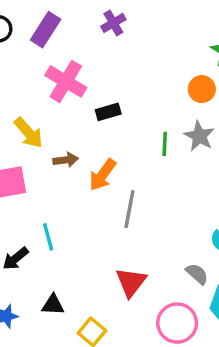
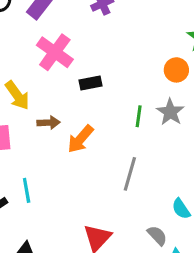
gray line: (129, 209) -> (130, 174), moved

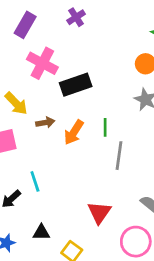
black rectangle: (91, 83) -> (76, 85), size x1.6
green line: (139, 116) -> (105, 127), moved

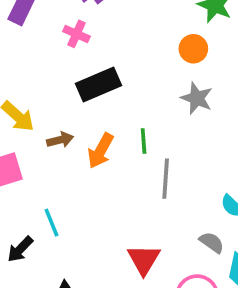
pink cross: (42, 63) -> (76, 34), moved, size x0.6

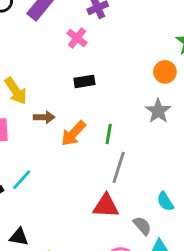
black rectangle: (98, 84) -> (84, 81), size x0.6
cyan line: (52, 223) -> (22, 180), turned 50
red triangle: (144, 259) -> (106, 206), moved, turned 48

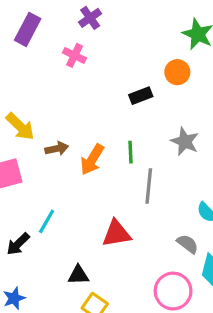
black rectangle: (84, 81) -> (141, 96), moved
gray star: (158, 111) -> (185, 141), moved
red triangle: (106, 206) -> (116, 234), moved
black triangle: (19, 237) -> (78, 275), moved

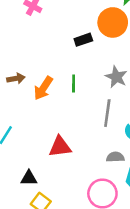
orange circle: (177, 72) -> (113, 22), size x1.5
gray line: (149, 186) -> (107, 113), moved
gray semicircle: (188, 244) -> (115, 157), turned -42

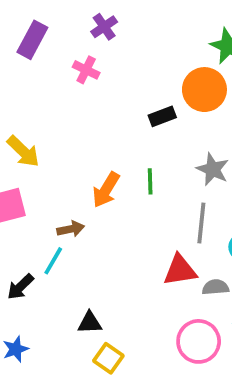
brown arrow: (16, 78) -> (71, 229), moved
red triangle: (60, 147) -> (180, 270), moved

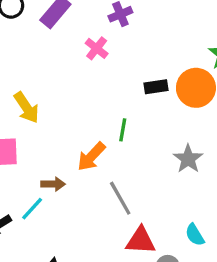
black rectangle: (162, 116) -> (156, 87), moved
green line: (150, 181) -> (123, 130), moved
gray line: (201, 223) -> (120, 198), moved, turned -48

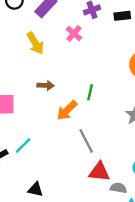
black rectangle: (156, 87) -> (122, 16), moved
yellow arrow: (26, 108) -> (35, 43), moved
brown arrow: (53, 184) -> (46, 85), moved

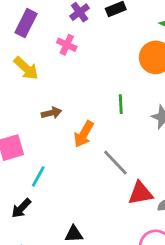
green line: (90, 92) -> (121, 104), moved
cyan line: (23, 146) -> (38, 177), moved

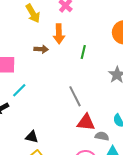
green line: (121, 104) -> (83, 52), moved
orange arrow: (84, 134) -> (59, 34), moved, turned -48

